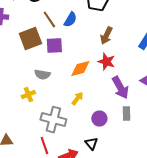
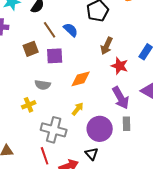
blue semicircle: (70, 20) -> (71, 30), turned -77
brown square: (30, 39) -> (31, 49), size x0.7
red star: (106, 62) -> (120, 66), moved
purple circle: (99, 119) -> (100, 129), size x1.6

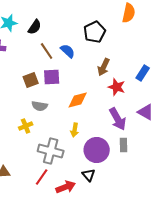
brown square: (31, 49) -> (31, 80), moved
yellow arrow: (78, 109) -> (75, 130), turned 152
red line: (45, 156) -> (42, 177), turned 54

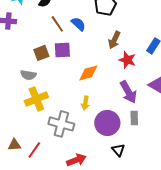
gray semicircle: (40, 106) -> (28, 75), moved
yellow cross: (26, 126) -> (36, 99), size x1.6
black triangle: (89, 175) -> (118, 150), moved
red line: (42, 177) -> (34, 150), moved

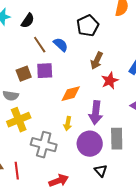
red star: (127, 60) -> (110, 81), turned 30
purple arrow: (128, 92) -> (96, 113), moved, turned 35
gray rectangle: (134, 118) -> (117, 139), size x1.5
red line: (34, 150) -> (17, 171), turned -42

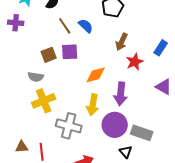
yellow arrow: (68, 124) -> (93, 105), size x1.5
gray rectangle: (117, 139) -> (142, 133), moved, turned -70

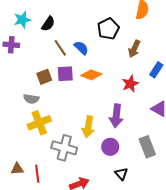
brown arrow: (122, 42) -> (134, 49), moved
orange diamond: (96, 75) -> (91, 75), moved, turned 35
purple circle: (115, 125) -> (110, 147), size x0.7
gray rectangle: (142, 133) -> (147, 147), moved, turned 50

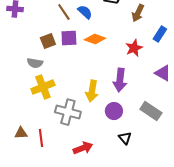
gray rectangle: (147, 147) -> (151, 111), turned -35

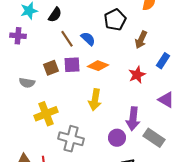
gray semicircle: (35, 63) -> (27, 83), moved
purple arrow: (120, 80) -> (133, 119), moved
yellow arrow: (92, 91) -> (95, 100), moved

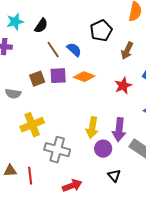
yellow arrow: (95, 100) -> (92, 128), moved

